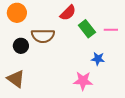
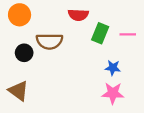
red semicircle: (68, 13) -> (78, 15), turned 48
green rectangle: (87, 29) -> (100, 33), turned 60
pink star: (83, 81) -> (113, 93), moved

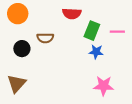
brown semicircle: (49, 41) -> (45, 38), size x0.7
blue star: (113, 68) -> (96, 52), moved
brown triangle: (18, 91) -> (17, 84), turned 36

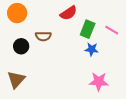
red semicircle: (72, 14) -> (68, 13), turned -36
pink line: (117, 32) -> (112, 30), turned 32

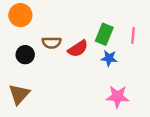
red semicircle: (68, 13) -> (78, 49), moved
pink line: (112, 30) -> (133, 35), turned 64

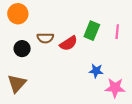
blue star: (109, 58) -> (96, 71), moved
pink star: (117, 97) -> (115, 88), moved

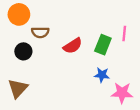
green rectangle: (92, 31) -> (103, 45), moved
brown semicircle: (45, 38) -> (40, 32), moved

